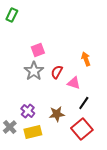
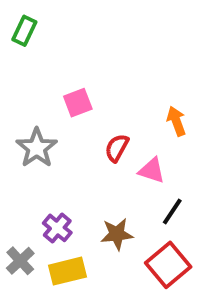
gray star: (34, 71) -> (37, 148), moved

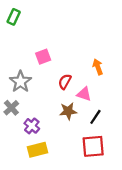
brown star: (117, 234) -> (68, 111), moved
gray cross: (20, 261) -> (11, 108), moved
red square: (168, 265) -> (93, 146), turned 35

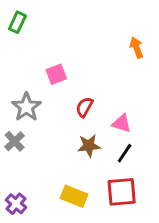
orange arrow: (98, 67) -> (136, 48), moved
pink triangle: (84, 94) -> (122, 123), moved
purple cross: (32, 126) -> (16, 204), moved
yellow rectangle: (37, 150) -> (74, 196), moved, turned 36

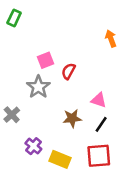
gray star: (26, 107) -> (38, 87), moved
red semicircle: (84, 107) -> (69, 71), moved
purple cross: (16, 204) -> (33, 146), moved

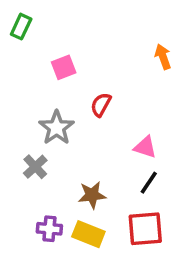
pink square: (46, 60) -> (64, 67), moved
gray cross: (12, 115) -> (35, 167), moved
brown star: (72, 118) -> (92, 195), moved
purple cross: (33, 146) -> (49, 229), moved, turned -35

